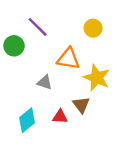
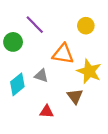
red triangle: (60, 117) -> (47, 112), moved
cyan diamond: (27, 120) -> (17, 84), moved

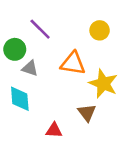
gray triangle: (41, 76) -> (30, 68), moved
cyan diamond: (17, 84) -> (20, 99), turned -55

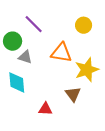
yellow star: (103, 84) -> (87, 70), turned 30

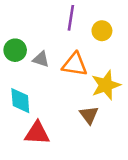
purple line: (34, 24) -> (71, 18), moved, turned 54
gray triangle: (25, 57) -> (41, 59), moved
red triangle: (45, 109) -> (37, 133), moved, size x1.5

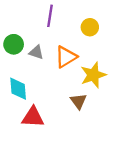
purple line: (71, 18) -> (50, 16), moved
orange triangle: (75, 64) -> (66, 57), turned -40

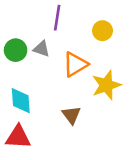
gray triangle: (36, 52) -> (42, 49), moved
brown triangle: (78, 101) -> (71, 115), moved
red triangle: (33, 117) -> (18, 137), moved

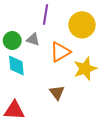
yellow circle: (102, 31) -> (82, 25), size x1.6
cyan diamond: (21, 101) -> (16, 66), moved

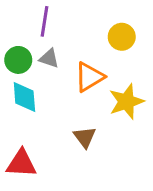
purple line: (46, 14) -> (44, 21), moved
yellow circle: (82, 25) -> (122, 37), size x0.7

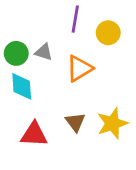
purple line: (44, 21) -> (75, 19), moved
yellow star: (126, 102) -> (112, 123), moved
red triangle: (21, 163) -> (34, 134), moved

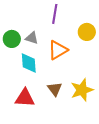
yellow circle: (108, 33) -> (87, 32), moved
cyan diamond: (22, 86) -> (29, 63), moved

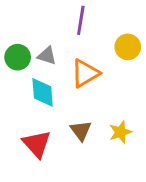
yellow star: (82, 90) -> (120, 132), size x0.7
red triangle: (25, 98) -> (37, 144), turned 45

